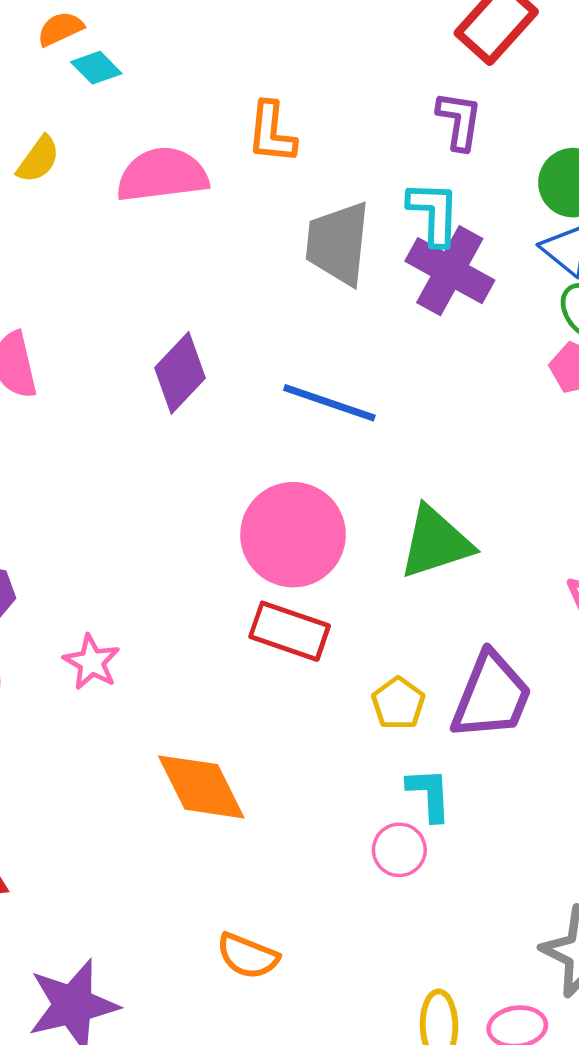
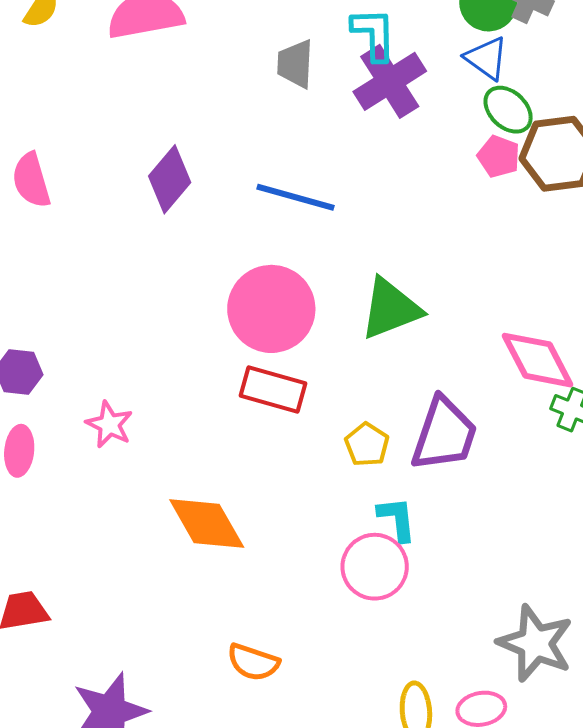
gray trapezoid: (338, 243) -> (295, 64), size x0.7
purple cross: (450, 271) -> (390, 81), turned 32
pink circle: (399, 850) -> (375, 567), size x1.5

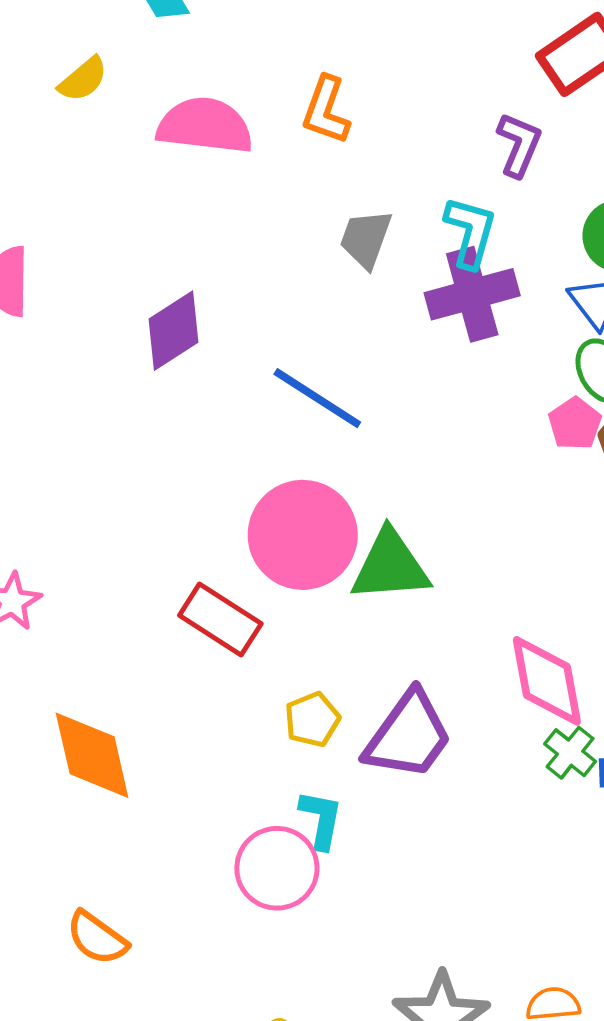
pink circle: (271, 309) -> (303, 535), moved

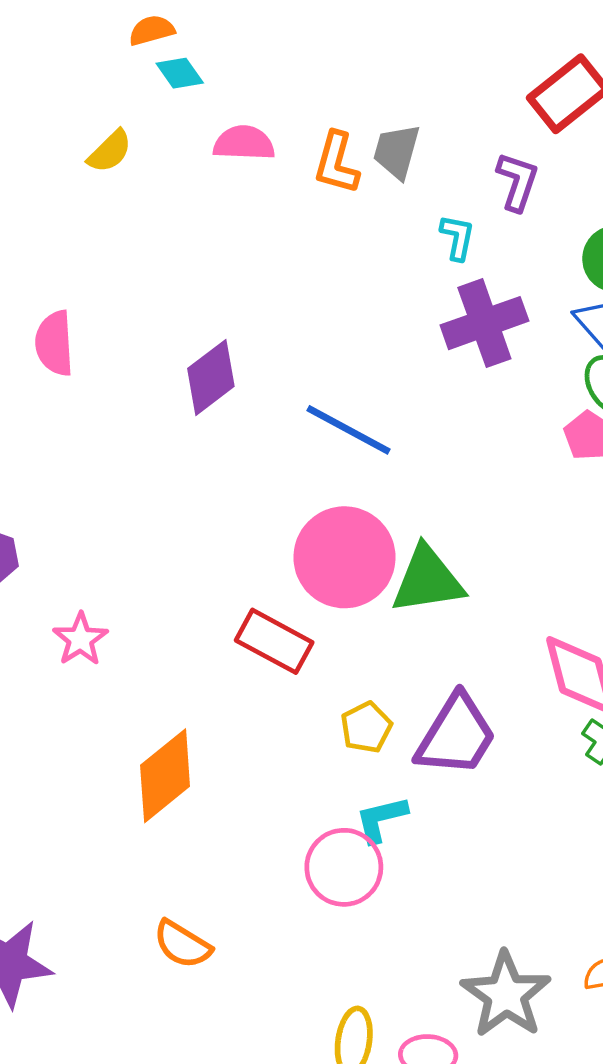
pink semicircle: (205, 126) -> (244, 143), moved, size x0.7
cyan L-shape: (470, 232) -> (457, 237), moved, size x0.7
gray trapezoid: (366, 239) -> (397, 151), moved
orange diamond: (92, 755) -> (165, 776), turned 68
cyan L-shape: (321, 819) -> (381, 819), turned -110

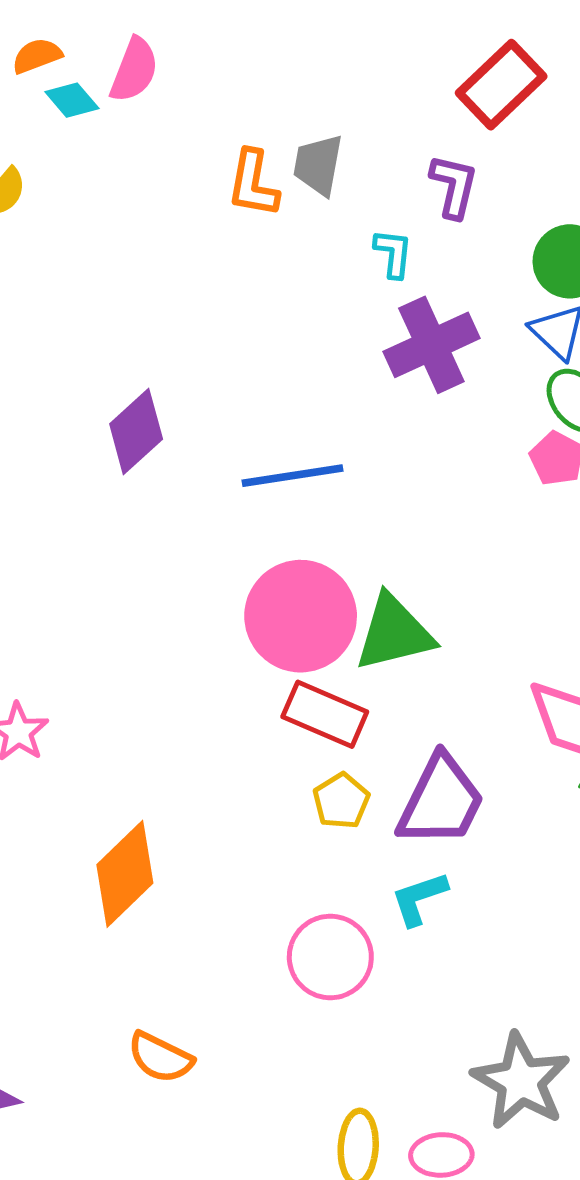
pink semicircle: (244, 143) -> (134, 70), moved, turned 114
blue line: (348, 430) -> (293, 476), turned -32
red rectangle: (274, 641) -> (325, 714), moved
cyan L-shape: (381, 819) -> (419, 898), moved

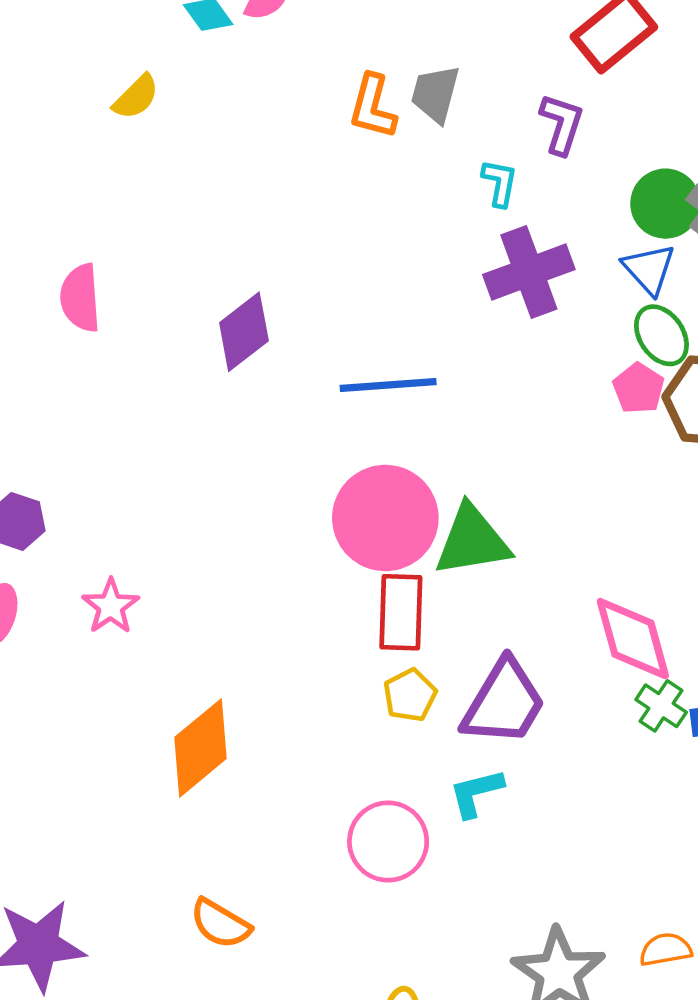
red rectangle: (325, 714) -> (401, 612), turned 64

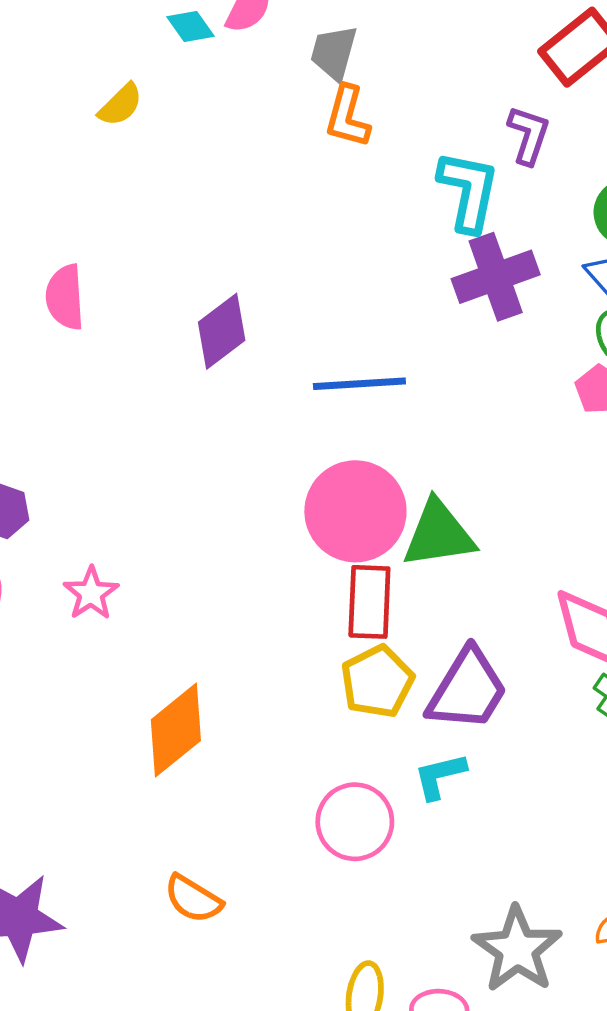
gray trapezoid: (435, 94) -> (334, 53), moved
cyan L-shape: (500, 183) -> (468, 191), size x1.8
yellow pentagon: (410, 695) -> (377, 682), size x1.4

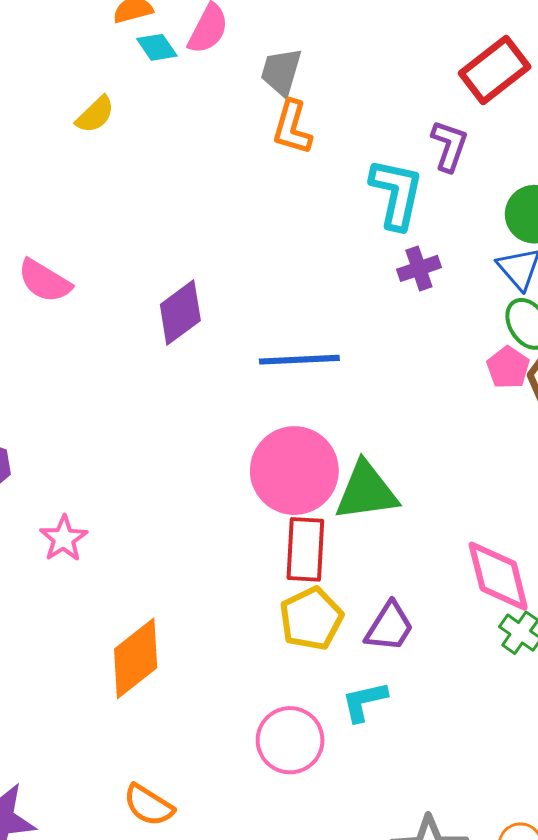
purple cross: (496, 277) -> (419, 268), size x0.6
pink semicircle: (65, 297) -> (45, 281), turned -56
purple trapezoid: (467, 690) -> (389, 627), size x0.7

